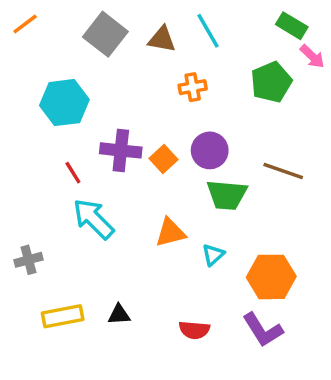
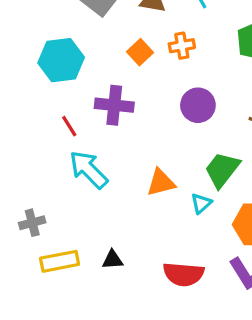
orange square: (164, 159) -> (140, 52), moved
green trapezoid: (227, 195) -> (222, 170), moved, turned 123
gray cross: (28, 260) -> (32, 223), moved
red semicircle: (194, 330) -> (183, 274), size x1.4

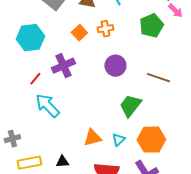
purple cross: (114, 105) -> (63, 66), turned -30
red line: (69, 126) -> (35, 79), turned 72
orange triangle: (161, 182) -> (92, 138), moved
cyan triangle: (201, 203) -> (118, 140), moved

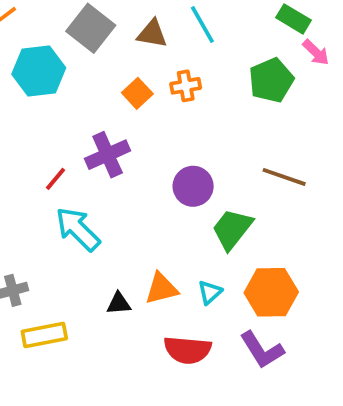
cyan hexagon: (30, 38) -> (39, 71), moved
purple circle: (115, 66) -> (193, 186), moved
black triangle: (62, 162) -> (119, 303), moved

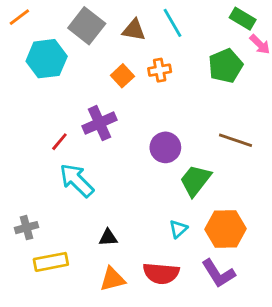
orange triangle: (161, 289) -> (112, 279), moved

